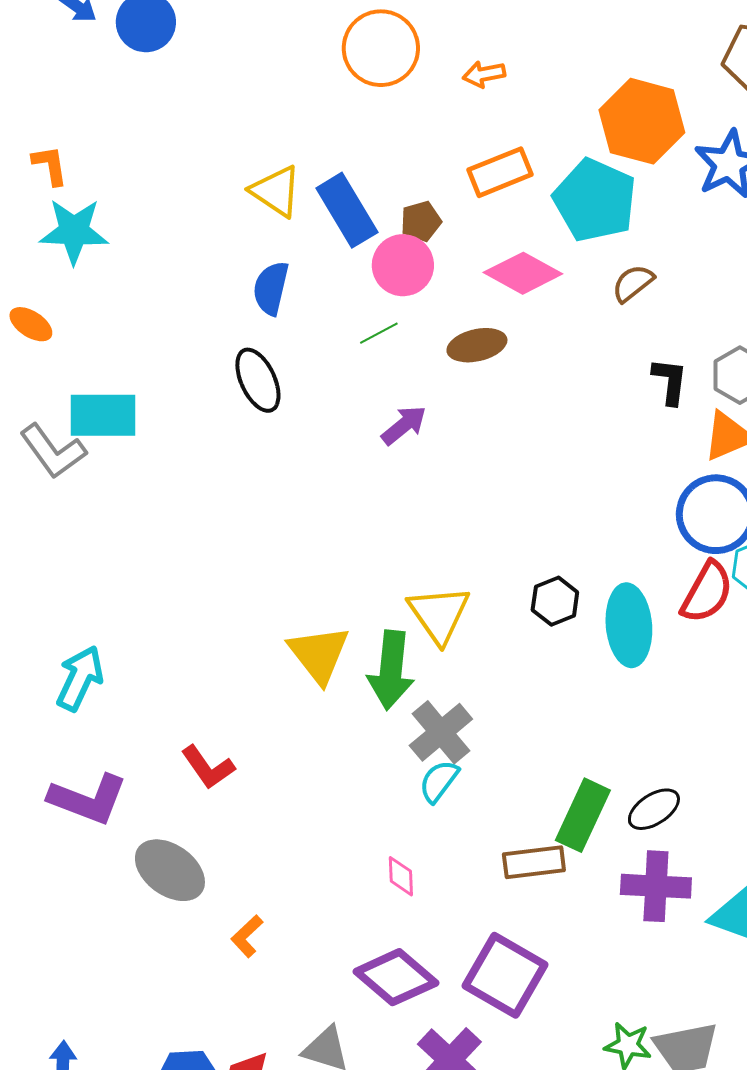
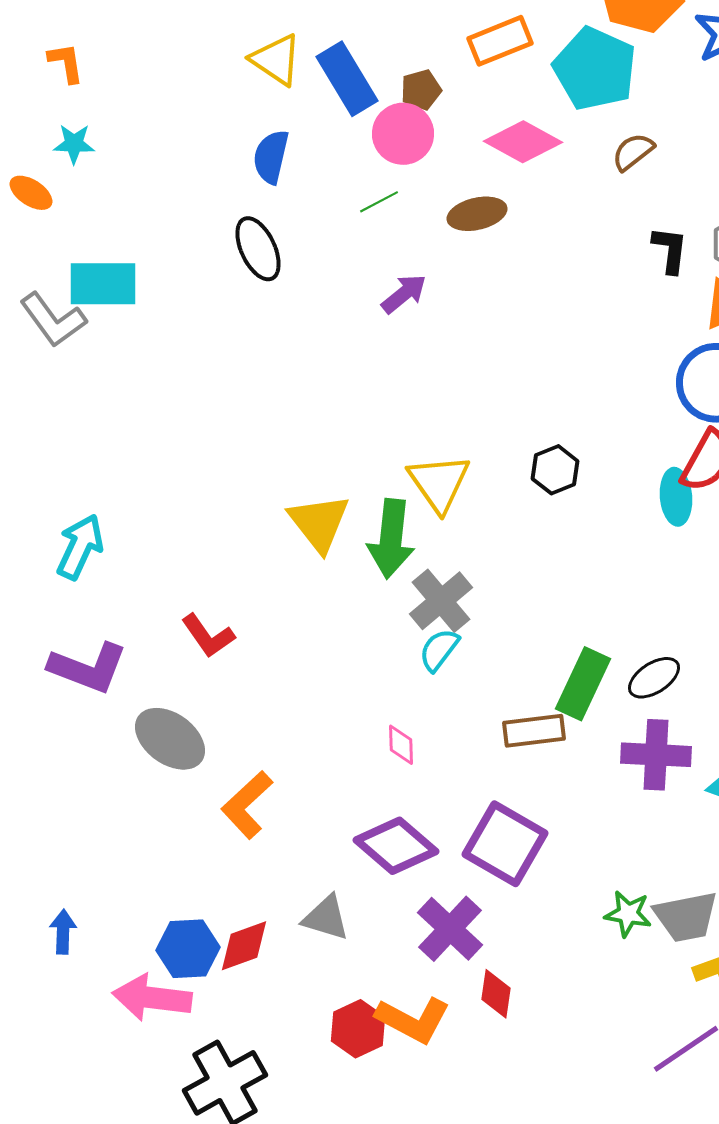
orange L-shape: (50, 165) -> (66, 63), moved
cyan star: (74, 231) -> (74, 144), moved, size x0.6
cyan ellipse: (629, 625) -> (676, 497), moved, size x0.7
orange L-shape: (247, 936) -> (247, 805), size x1.6

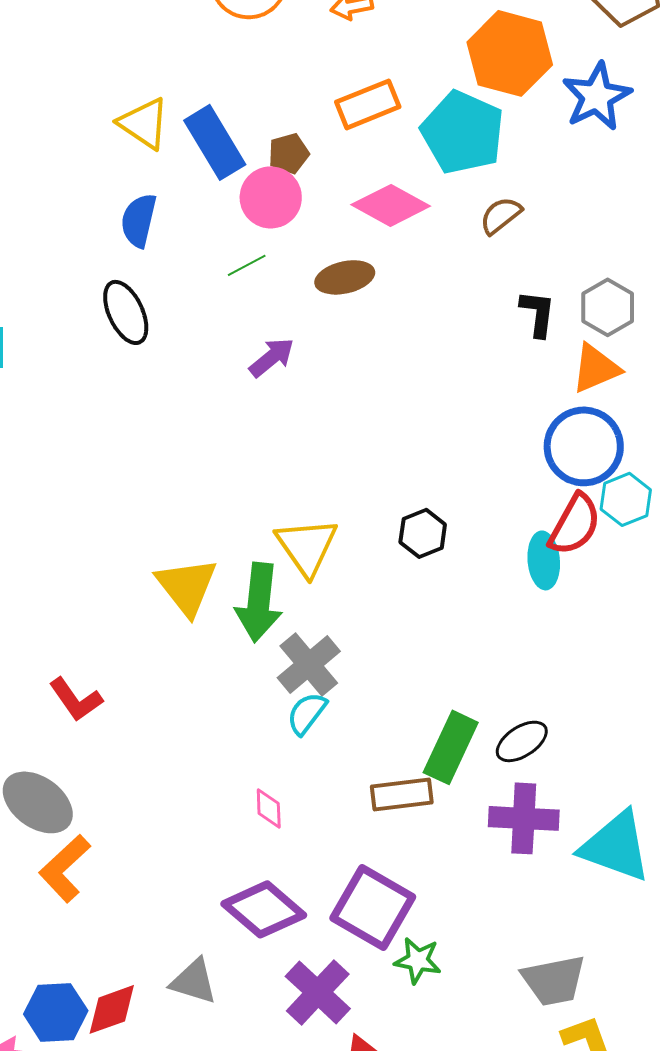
orange L-shape: (247, 805) -> (65, 868), moved
green star: (628, 914) -> (418, 960), moved

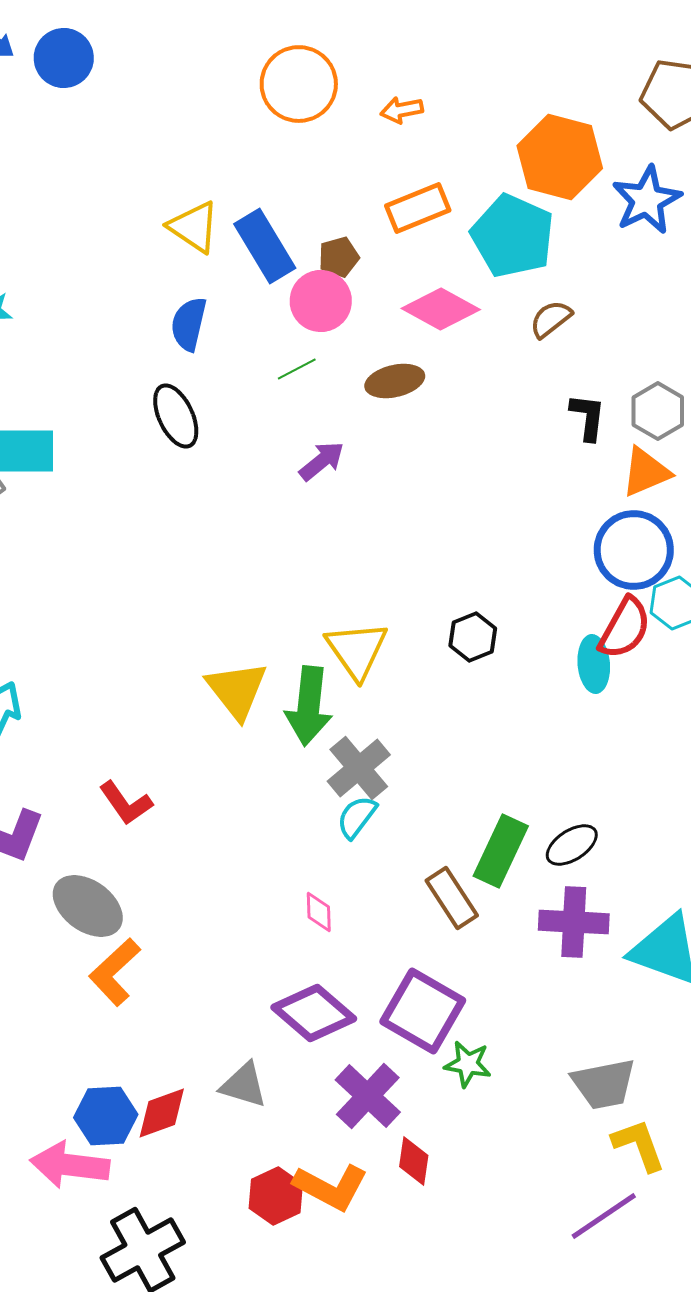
brown rectangle: (402, 794) -> (452, 898), turned 64

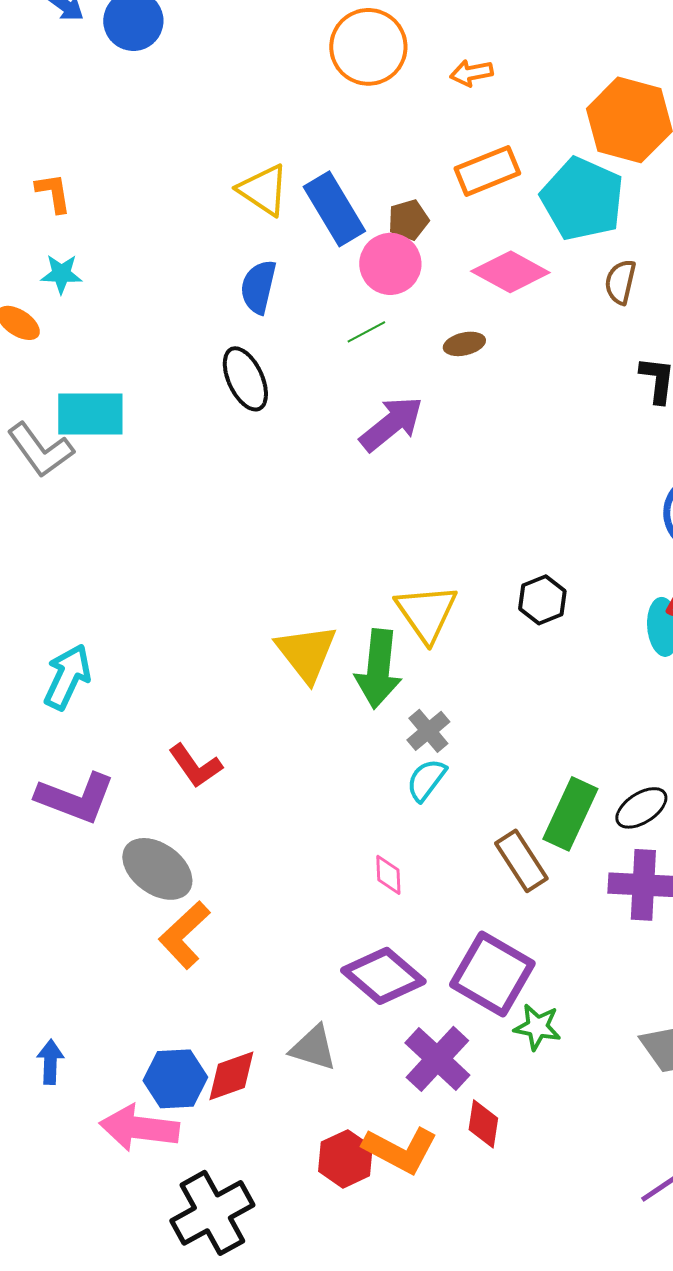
brown semicircle: (551, 319) -> (620, 282), turned -39
brown ellipse: (395, 381) -> (464, 344), size x0.7
purple arrow: (322, 461) -> (391, 424), size x1.4
gray cross: (359, 768) -> (428, 731), size x0.7

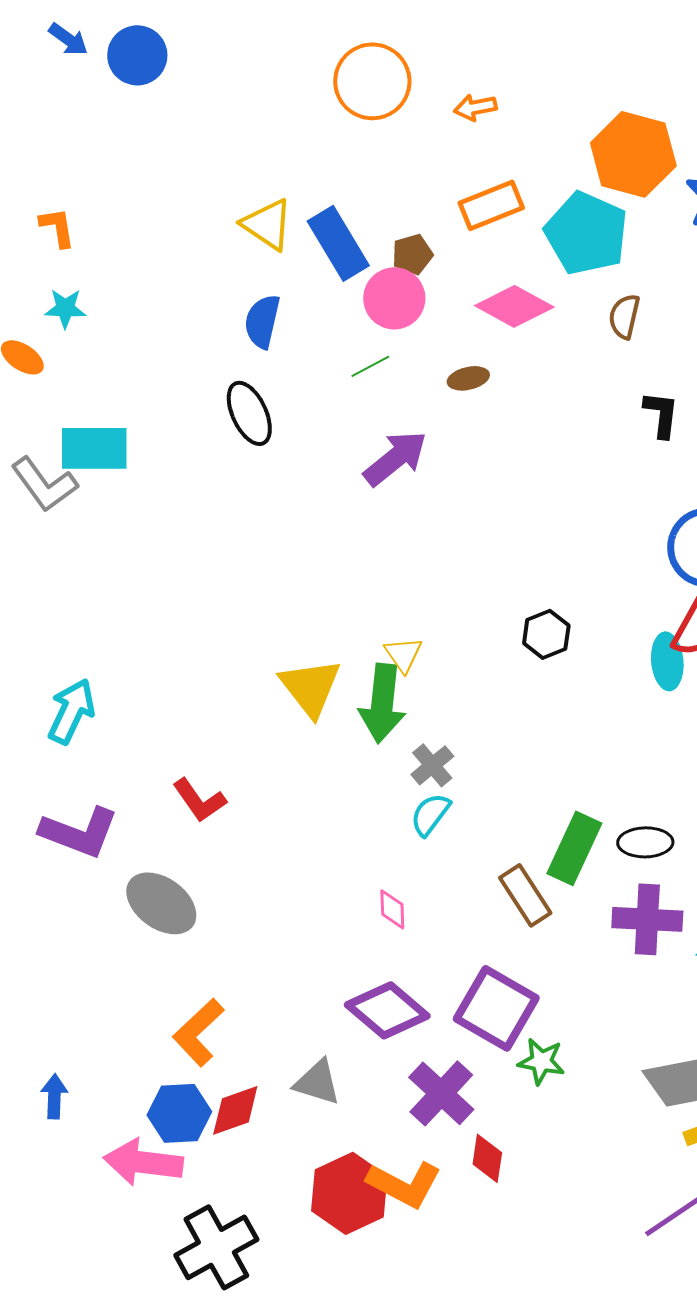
yellow triangle: (426, 613) -> (403, 654), moved, size x0.6
black ellipse: (641, 808) -> (645, 842), turned 32
orange L-shape: (184, 935) -> (198, 1032), moved
red hexagon: (345, 1159) -> (349, 1193), size x1.4

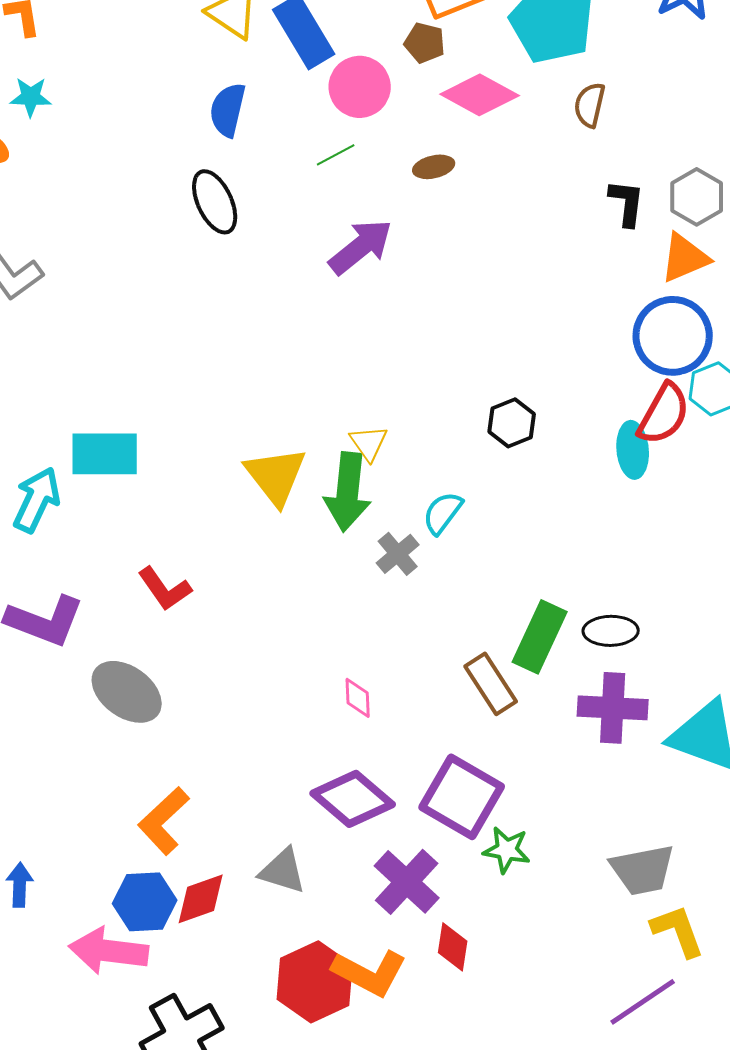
brown pentagon: (412, 254) -> (425, 43), moved, turned 30
cyan rectangle: (94, 448) -> (105, 454), moved
cyan semicircle: (430, 814) -> (443, 513), moved

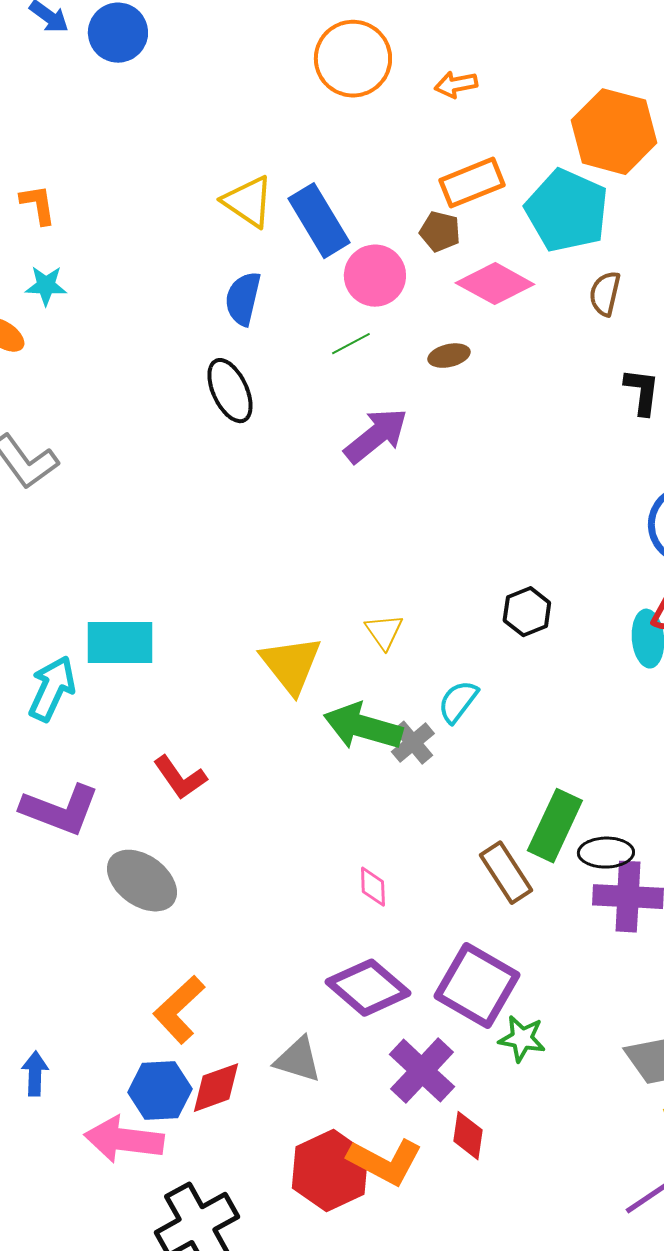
green arrow: (348, 492) -> (363, 727), moved, turned 100
black ellipse: (611, 631) -> (606, 853), moved

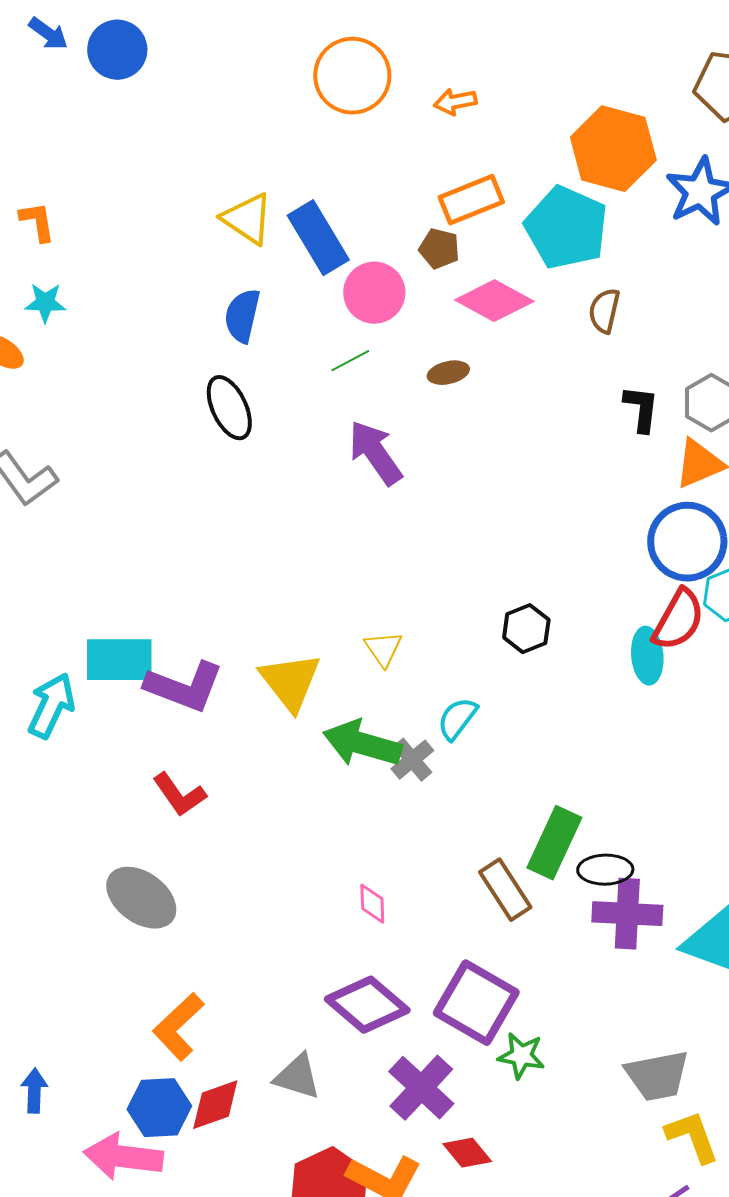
purple arrow: (376, 436) -> (375, 453), turned -86
purple L-shape: (60, 810) -> (184, 687), moved
red diamond: (468, 1136) -> (467, 1153), turned -48

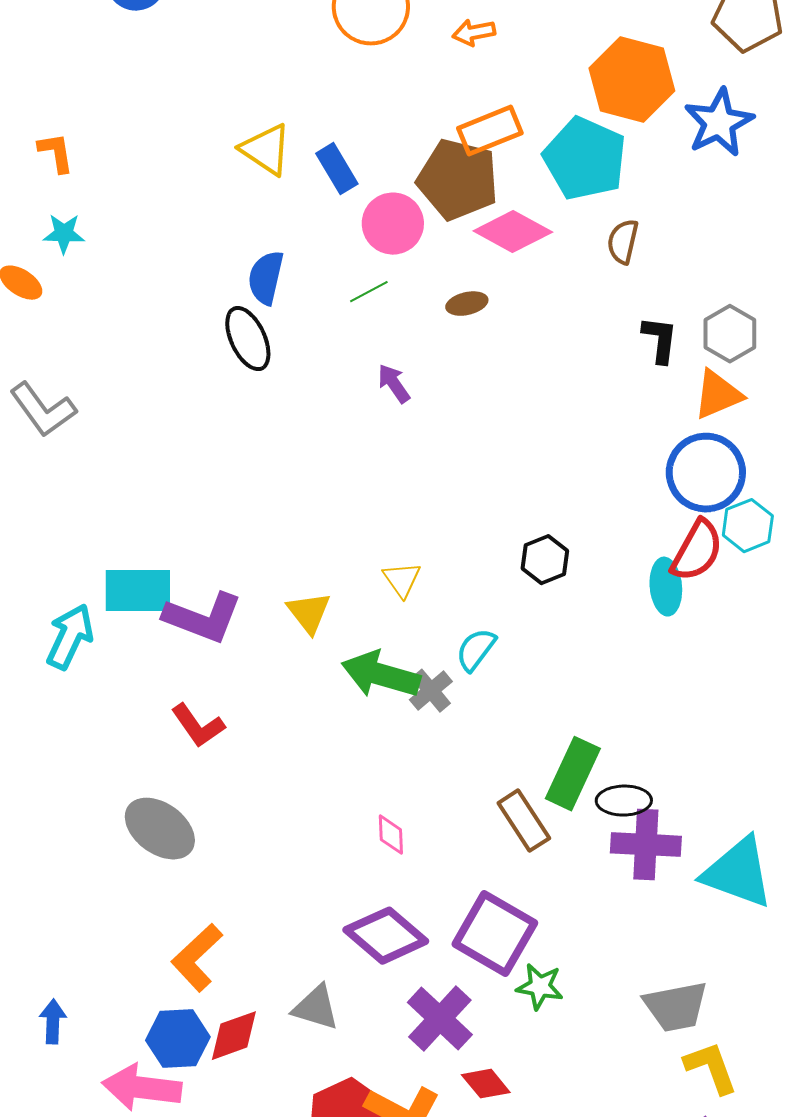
blue rectangle: (318, 238) -> (337, 169), size x0.7
brown pentagon: (439, 249) -> (458, 180), size x2.0
blue semicircle: (242, 316) -> (266, 278), moved
purple arrow: (375, 453) -> (394, 384), size x0.6
yellow triangle: (290, 682) -> (309, 613), size x0.7

